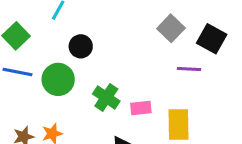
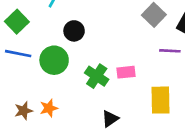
pink rectangle: (141, 108) -> (126, 72), moved

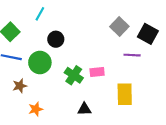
orange star: (49, 108) -> (36, 109), moved
brown star: (23, 111) -> (20, 86), moved
black triangle: (110, 119) -> (84, 109), turned 32

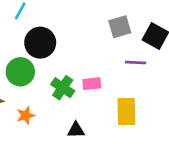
gray square: (119, 26) -> (120, 27), turned 30
black circle: (56, 39) -> (40, 43), size x1.5
orange star: (36, 109) -> (26, 115), moved

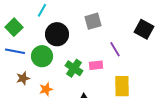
gray square: (120, 27) -> (93, 21), moved
purple line: (136, 63) -> (115, 49), moved, turned 56

